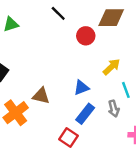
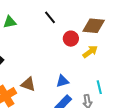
yellow arrow: (111, 67) -> (90, 52), moved

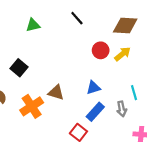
red circle: (71, 39) -> (101, 50), moved

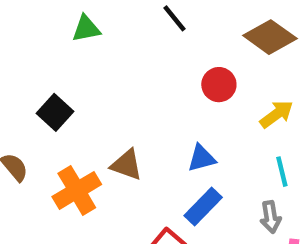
brown diamond: (125, 25) -> (270, 37), turned 30
yellow arrow: (123, 54) -> (276, 114), moved
gray arrow: (122, 109) -> (271, 217), moved

